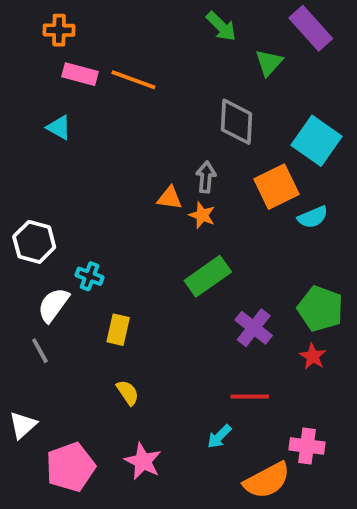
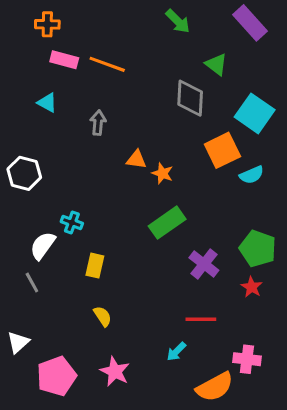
green triangle: (269, 63) -> (216, 64), moved, turned -35
gray arrow: (206, 177) -> (98, 123), moved
white hexagon: (34, 242) -> (24, 173), moved

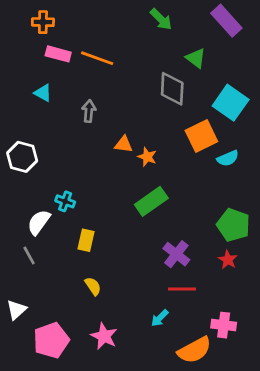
purple cross: (204, 264) -> (176, 254), moved

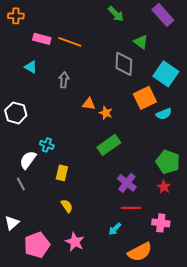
orange cross: (43, 22) -> (16, 16), moved
pink cross: (224, 325) -> (161, 223), moved

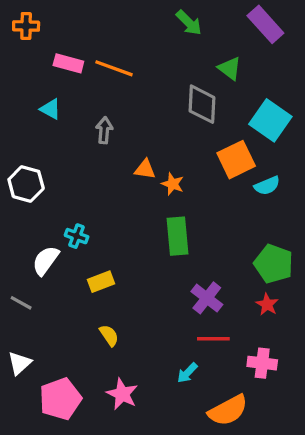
green rectangle: (109, 145) -> (178, 236), turned -60
yellow rectangle: (62, 173) -> (101, 282), turned 56
gray line: (21, 184) -> (21, 303), moved, turned -32

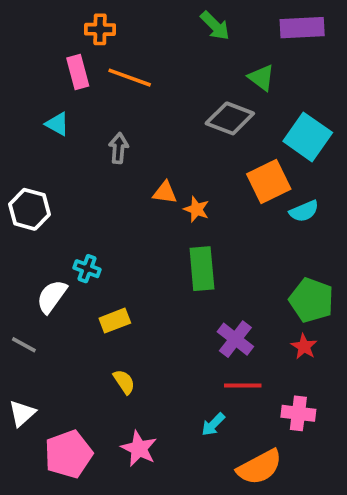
purple rectangle: (265, 24) -> (302, 28), turned -51
orange cross: (26, 26) -> (100, 29), moved
pink rectangle: (68, 63) -> (78, 72), turned 60
gray diamond: (202, 104) -> (230, 118), turned -72

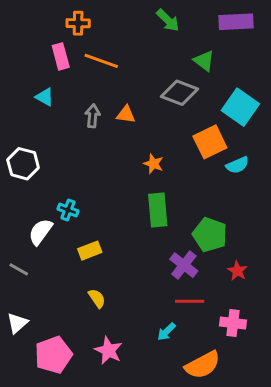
orange triangle: (165, 193) -> (126, 114), moved
green pentagon: (311, 300) -> (210, 235), moved

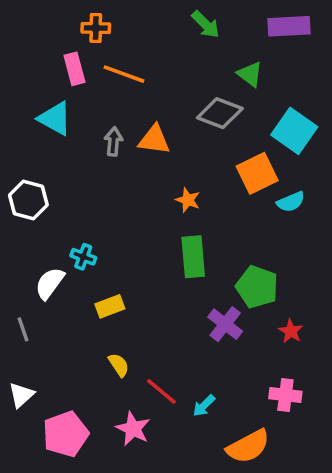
cyan triangle: (45, 97) -> (55, 118), size x1.5
orange triangle: (126, 114) -> (154, 140), size x1.4
gray line: (19, 269) -> (23, 329), turned 42
red line: (190, 301) -> (161, 391), moved, turned 40

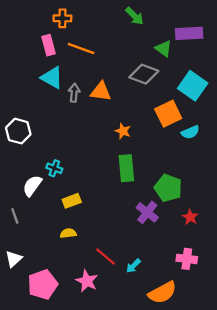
purple rectangle: (289, 26) -> (189, 33), moved
cyan triangle: (55, 118) -> (52, 78), moved
yellow semicircle: (119, 365) -> (68, 233), moved, turned -63

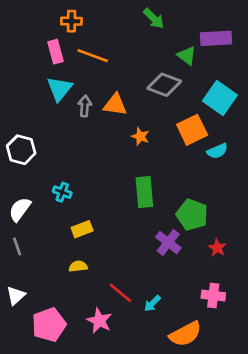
cyan triangle: (52, 78) -> (60, 89), turned 40
orange star: (123, 131) -> (140, 136), moved
white semicircle: (32, 186) -> (20, 209), moved

